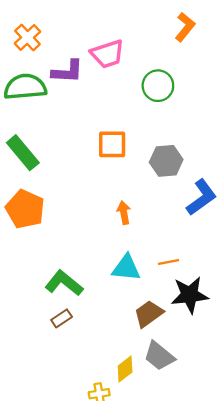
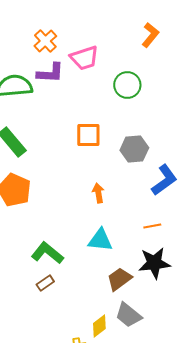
orange cross: (27, 37) -> (45, 41), moved
orange line: (169, 262) -> (152, 226), moved

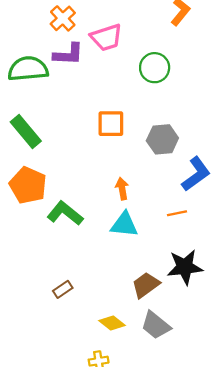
orange line: (152, 226) -> (177, 213), moved
cyan triangle: (100, 240) -> (124, 224), moved
green L-shape: (47, 253) -> (65, 213), moved
yellow diamond: (99, 326) -> (112, 323), moved, turned 75

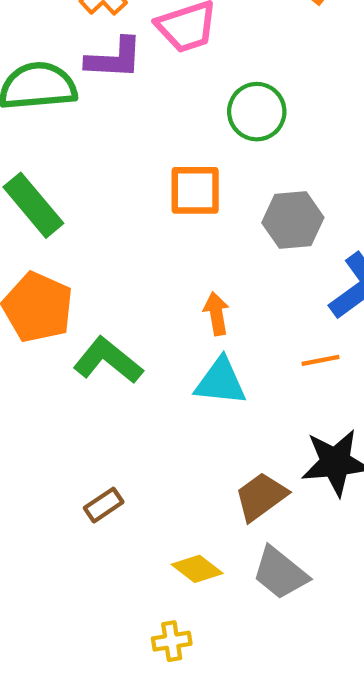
green circle: (155, 68) -> (257, 112), moved

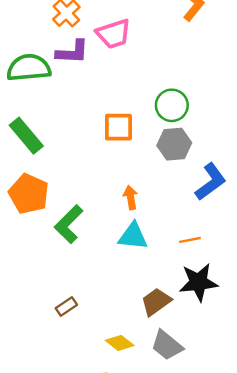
green circle: (257, 112) -> (172, 105), moved
green L-shape: (108, 360) -> (69, 224), turned -84
orange line: (321, 360) -> (190, 240), moved

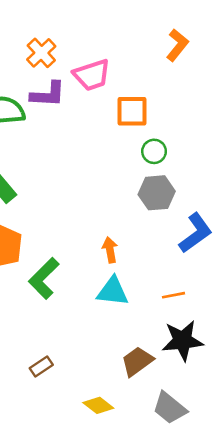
green circle: (172, 105) -> (154, 151), size x0.7
orange square: (118, 127) -> (132, 111), moved
gray trapezoid: (167, 345) -> (170, 408), moved

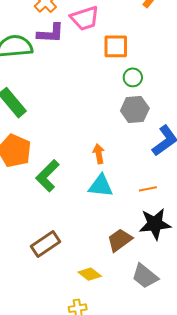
brown rectangle: (41, 367) -> (46, 244), size x1.6

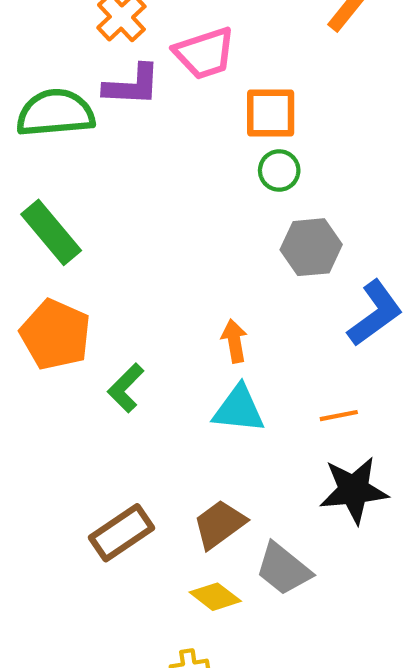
green circle: (133, 77) -> (279, 170), moved
green L-shape: (48, 176) -> (126, 388), size x0.7
brown trapezoid: (120, 240) -> (219, 524), moved
gray trapezoid: (145, 276) -> (283, 569), moved

